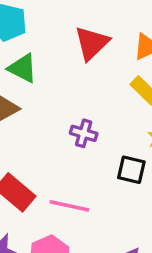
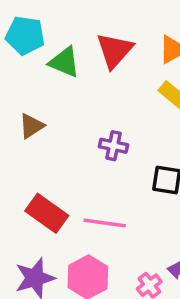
green triangle: (23, 68) -> (64, 62), moved

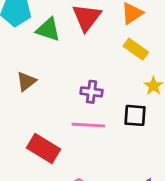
pink line: (105, 223) -> (88, 125), moved

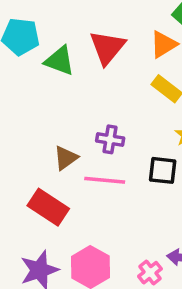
brown triangle: (26, 81) -> (66, 158), moved

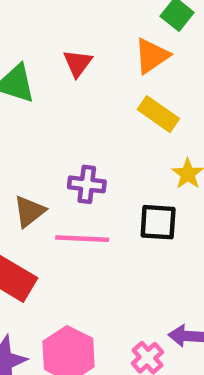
red triangle: (107, 47) -> (78, 63), size x0.6

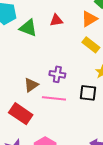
red triangle: (78, 63) -> (56, 20), turned 40

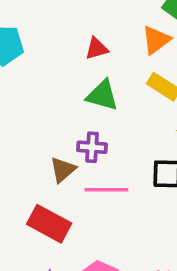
green triangle: (28, 28) -> (102, 95), moved
purple cross: (57, 74) -> (92, 147), moved

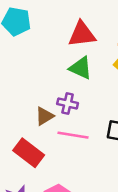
red triangle: (97, 49) -> (82, 34), size x1.6

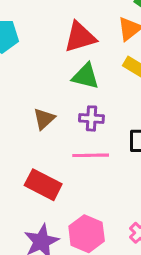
purple cross: (68, 104) -> (91, 118), moved
brown triangle: (44, 116) -> (44, 119), moved

